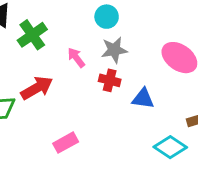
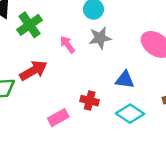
red cross: (110, 80) -> (90, 101), moved
cyan diamond: (170, 147) -> (130, 114), moved

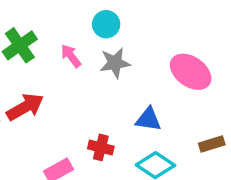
pink arrow: (67, 44) -> (71, 56), moved

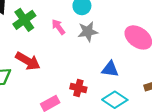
red arrow: (25, 107) -> (28, 61), turned 60

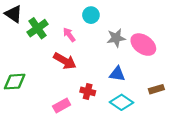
gray star: (88, 32) -> (116, 38), moved
red arrow: (28, 61) -> (65, 61), moved

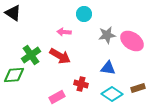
green cross: (38, 28) -> (31, 55), moved
pink arrow: (69, 35) -> (64, 32), turned -48
brown rectangle: (156, 89) -> (138, 88), moved

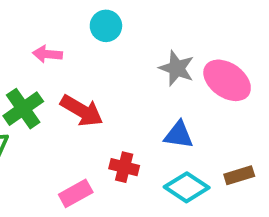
cyan circle: (84, 14) -> (106, 26), moved
pink arrow: (64, 32) -> (47, 54), moved
gray star: (107, 35) -> (177, 68), turned 30

